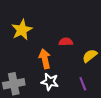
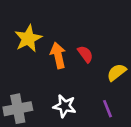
red semicircle: (66, 42) -> (85, 54), turned 56
orange arrow: (45, 59) -> (58, 55), moved

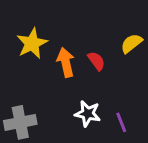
yellow semicircle: (117, 72) -> (132, 43), moved
white star: (65, 106) -> (88, 114), moved

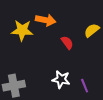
yellow star: (32, 43) -> (22, 30), turned 30
orange arrow: (66, 62) -> (46, 20), moved, turned 114

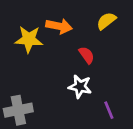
yellow semicircle: (92, 30) -> (106, 21), moved
white star: (61, 79) -> (80, 87), moved

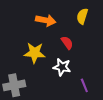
yellow semicircle: (106, 21) -> (82, 16), turned -35
yellow star: (29, 39) -> (35, 53), moved

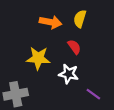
yellow semicircle: (82, 16) -> (80, 19), moved
purple line: (84, 85) -> (93, 94), turned -32

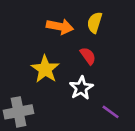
yellow star: (38, 58) -> (45, 69), turned 30
white star: (69, 74) -> (81, 88), turned 30

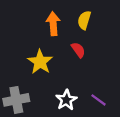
orange arrow: (60, 27) -> (53, 24), turned -105
white star: (81, 88) -> (66, 100), moved

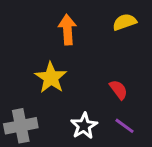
yellow semicircle: (84, 20) -> (125, 22), moved, turned 54
red semicircle: (78, 50) -> (119, 90), moved

